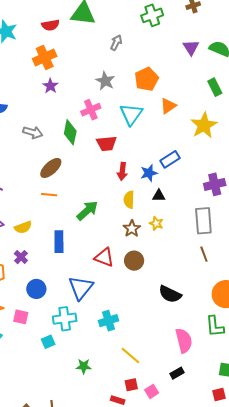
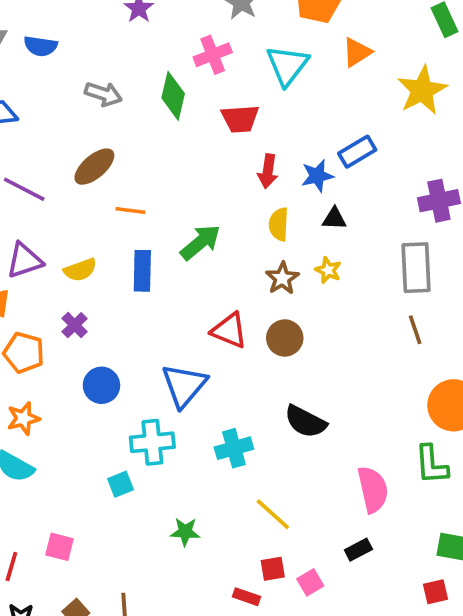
brown ellipse: (51, 168) -> (94, 167), moved
blue rectangle: (59, 242) -> (142, 271), moved
black semicircle: (170, 294) -> (305, 422), moved
pink square: (21, 317) -> (59, 547), moved

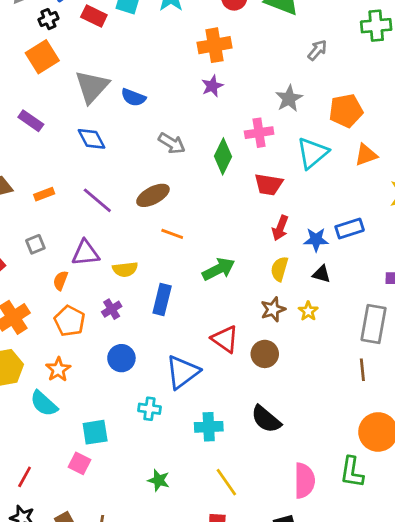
blue rectangle: (142, 271) -> (162, 299), moved
orange star: (23, 418) -> (58, 369), turned -30
cyan cross: (152, 442) -> (149, 409), size x0.7
cyan square: (120, 484) -> (95, 432), moved, size x1.4
pink square: (59, 547) -> (80, 463), moved

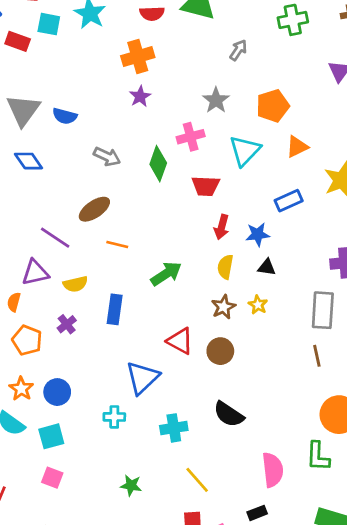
purple line: (97, 200) -> (55, 238), moved
blue rectangle: (350, 228) -> (289, 201), moved
blue circle: (121, 358) -> (57, 392), moved
cyan square: (95, 432) -> (51, 436), moved

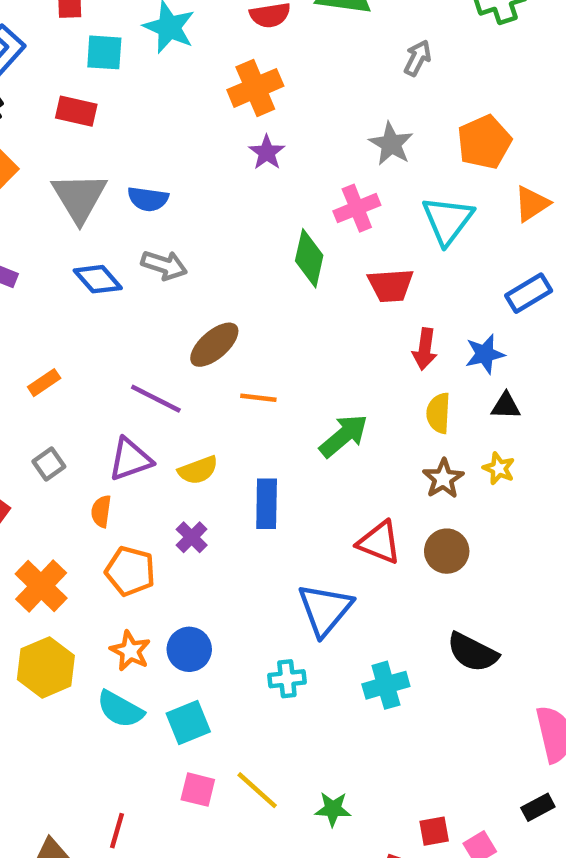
red rectangle: (18, 41) -> (76, 111), moved
gray arrow: (107, 157) -> (164, 265), moved
yellow line: (197, 480) -> (257, 790), moved
green star: (131, 485) -> (333, 809), moved

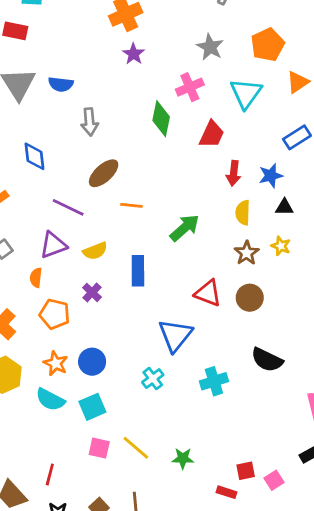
gray arrow: (164, 265) -> (90, 122), moved, turned 68
blue diamond: (98, 279) -> (34, 156), moved, turned 36
red trapezoid: (391, 285) -> (212, 134), turned -60
cyan cross: (287, 679) -> (153, 379), turned -30

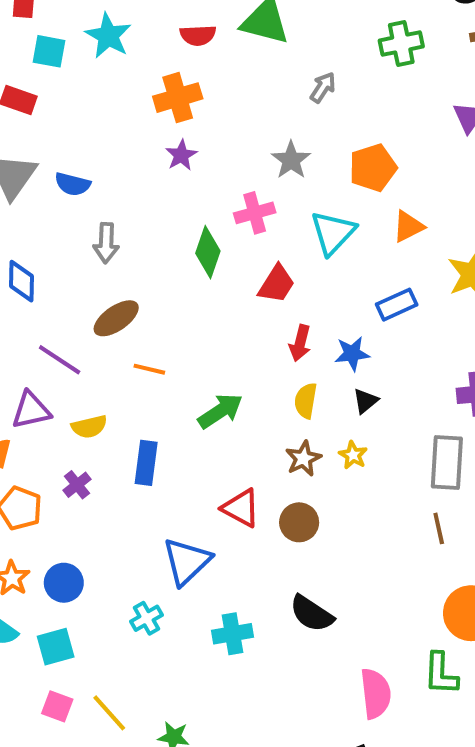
black triangle: (284, 207) -> (365, 401), turned -48

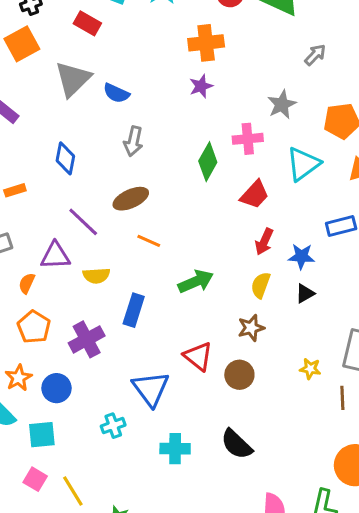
yellow star: (353, 455) -> (310, 369), moved, turned -30
purple cross: (77, 485) -> (87, 339), moved, size x1.6
blue triangle: (187, 561) -> (151, 389), turned -33

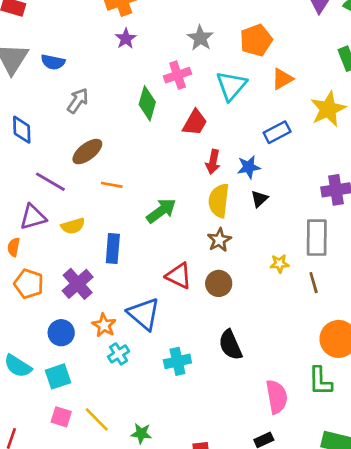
gray arrow: (133, 141) -> (78, 101), turned -145
yellow semicircle: (261, 285) -> (219, 201), size x1.4
orange star: (19, 378) -> (104, 325), moved
black semicircle: (237, 444) -> (230, 345), turned 36

